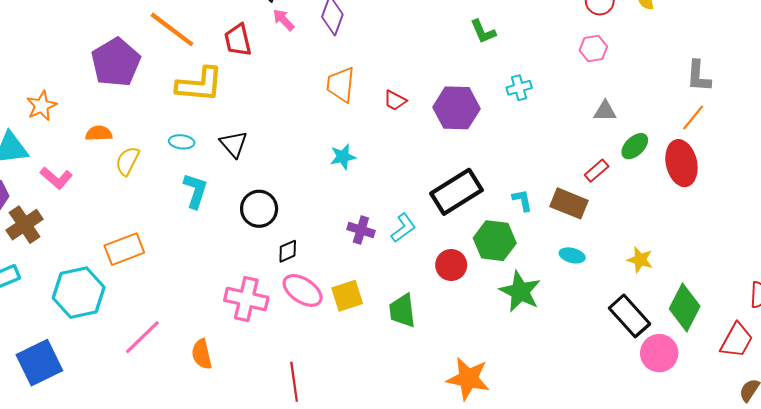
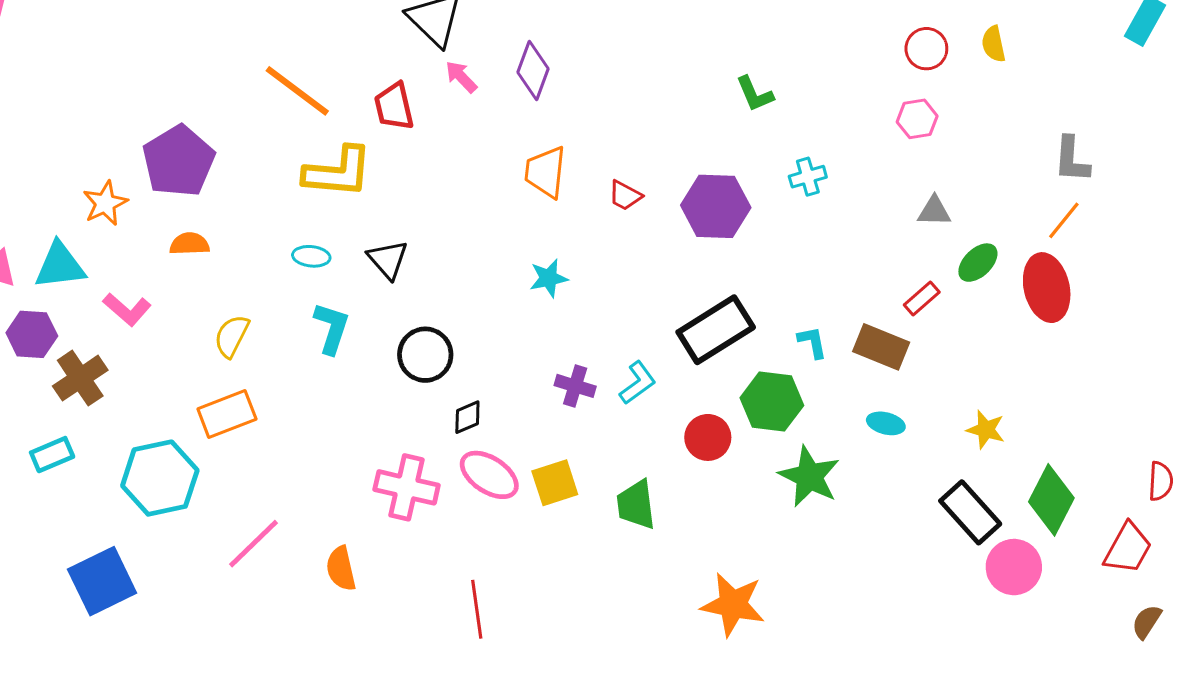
purple pentagon: (116, 62) -> (179, 161), moved
yellow semicircle: (127, 161) -> (232, 336), moved

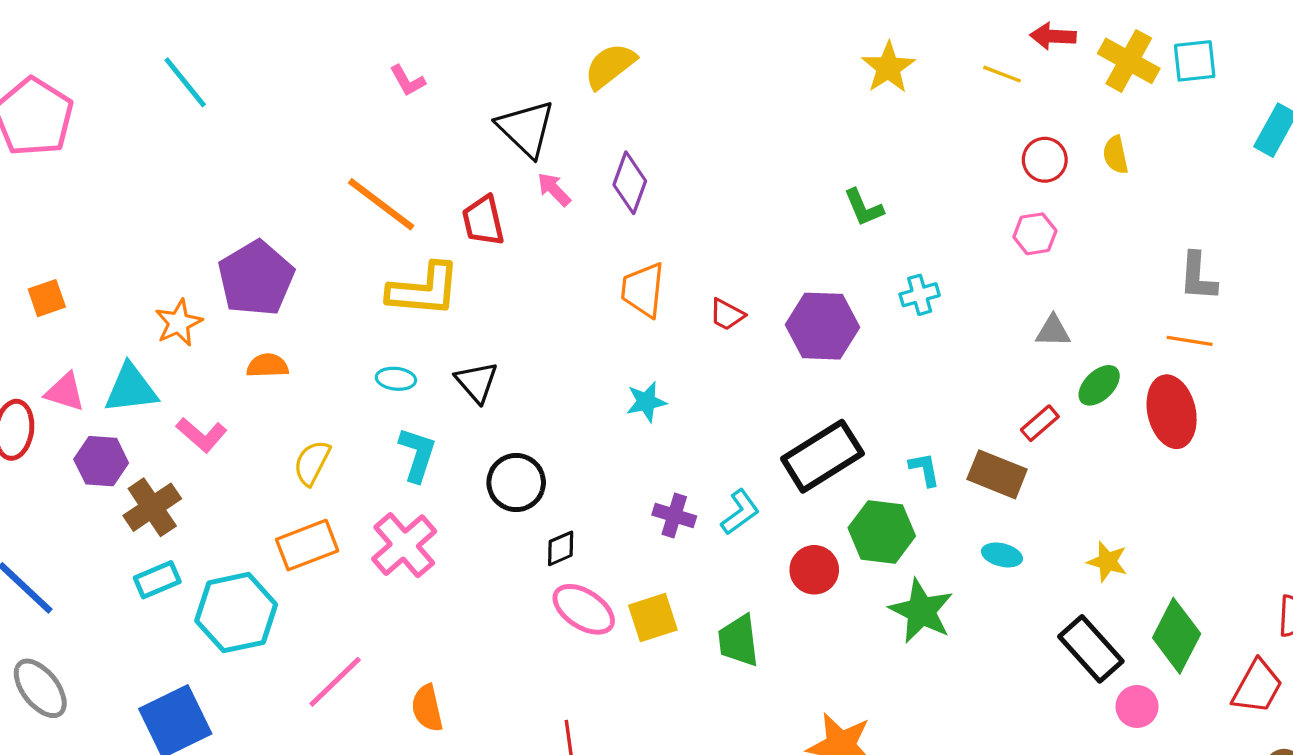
orange line: (1064, 220) -> (1190, 341), turned 60
cyan rectangle: (52, 455) -> (157, 580), moved
pink cross: (407, 487) -> (404, 545), moved, turned 36
pink circle: (1014, 567) -> (1137, 706), size x0.7

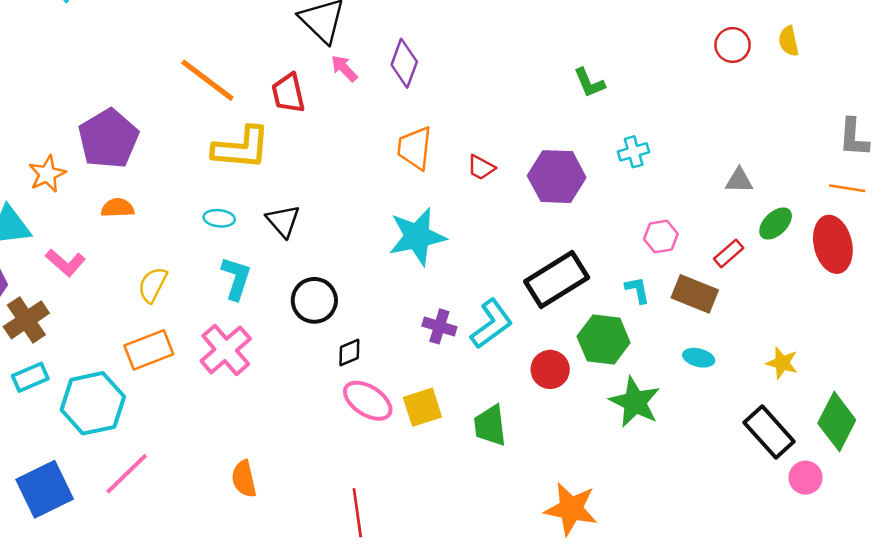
pink hexagon: (1035, 234) -> (661, 237), moved
cyan star: (646, 402) -> (417, 237), size x1.8
cyan L-shape: (740, 512) -> (492, 324), size x1.4
pink line: (335, 682) -> (127, 474), moved

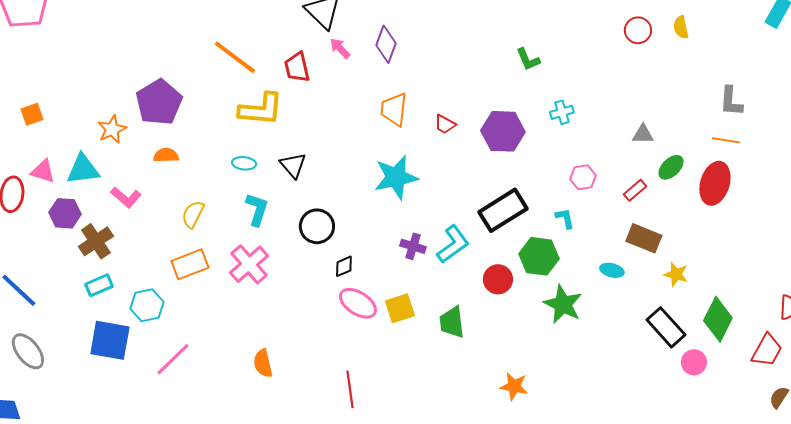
red ellipse: (833, 244) -> (715, 183), turned 30
brown rectangle: (695, 294) -> (644, 238), moved
cyan hexagon: (93, 403) -> (147, 305), size x0.7
blue square: (45, 489) -> (110, 340), moved, turned 36
orange star: (571, 509) -> (514, 386), size x0.7

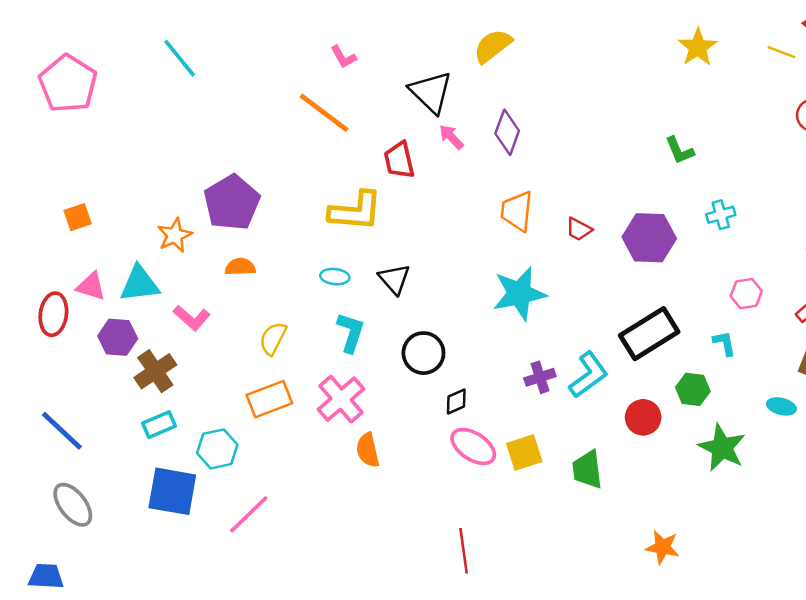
orange line: (235, 57) -> (324, 113), moved
purple cross: (413, 246) -> (540, 377), turned -35
green hexagon: (539, 256) -> (693, 389), size x0.7
orange semicircle: (263, 363) -> (368, 450), moved

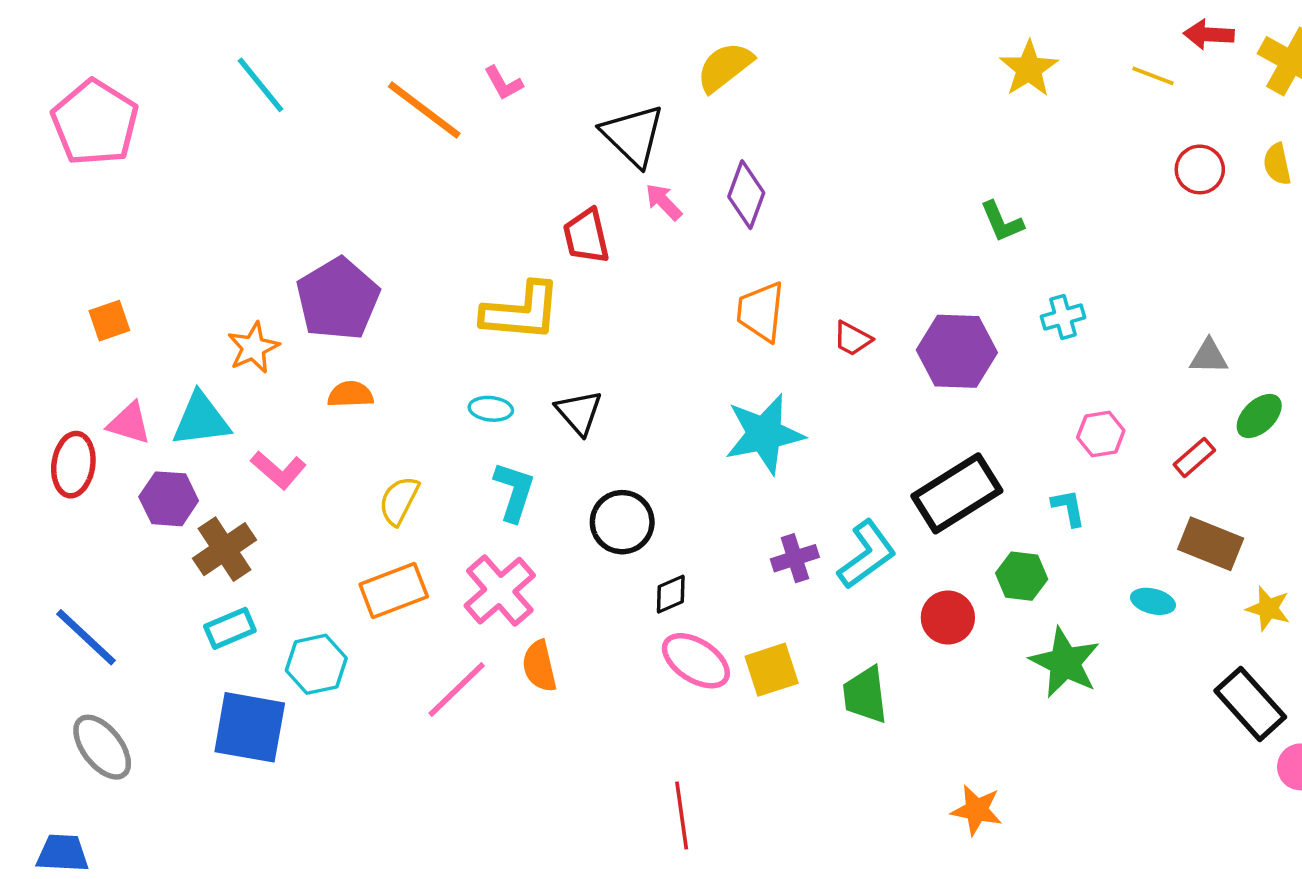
orange line: (324, 113) -> (424, 110), moved
pink line: (249, 514) -> (457, 690), moved

